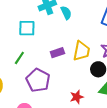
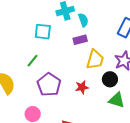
purple rectangle: (57, 53) -> (80, 40), moved
red star: (77, 97) -> (82, 87), moved

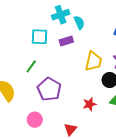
purple rectangle: (80, 40) -> (66, 41), moved
red star: (82, 87) -> (90, 104), moved

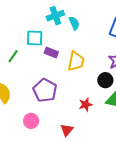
purple rectangle: (66, 41) -> (51, 52), moved, turned 40
yellow trapezoid: (93, 61) -> (76, 61), moved
green line: (31, 66) -> (13, 56), moved

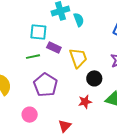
green line: (13, 56) -> (33, 57), moved, turned 40
yellow trapezoid: (76, 61) -> (78, 58), turned -35
black circle: (105, 80) -> (94, 78), moved

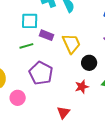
pink circle: (30, 115) -> (18, 98), moved

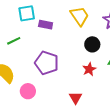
yellow trapezoid: (71, 44) -> (80, 16), moved
green line: (26, 46) -> (14, 41), moved

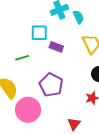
pink circle: (28, 91) -> (28, 110), size x1.6

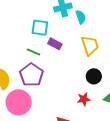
green line: (22, 58) -> (34, 52), moved, turned 32
purple pentagon: (51, 85) -> (31, 75), moved

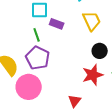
green line: (34, 52) -> (37, 35), turned 56
red star: (84, 99) -> (93, 75), size x1.5

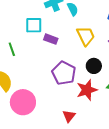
green line: (37, 35) -> (12, 49), moved
purple pentagon: (38, 58) -> (64, 73), moved

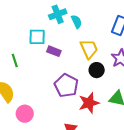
black circle: (94, 66) -> (97, 70), moved
pink circle: (23, 102) -> (25, 114), size x0.7

